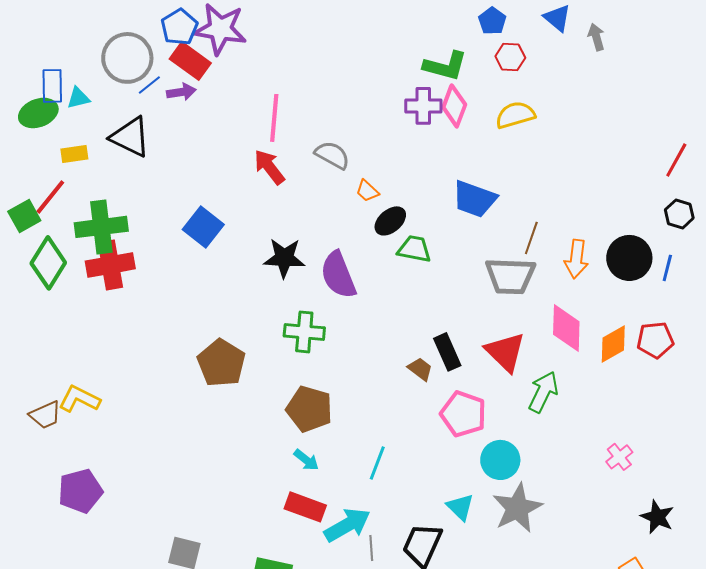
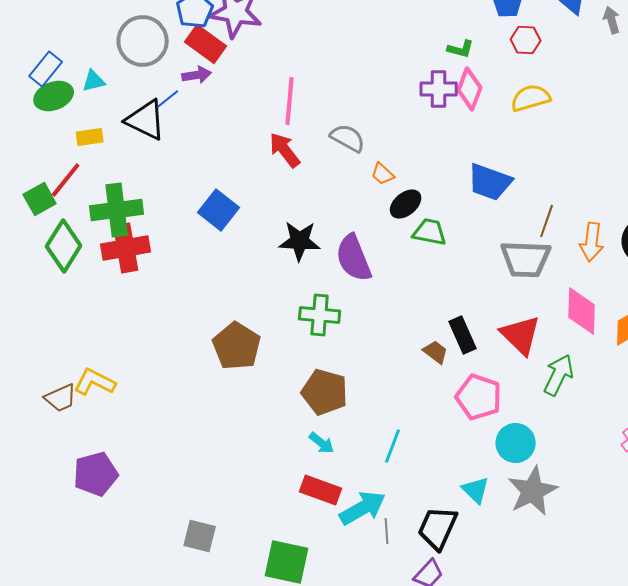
green L-shape: (445, 66) -> (461, 49), size x0.6
blue line: (149, 85) -> (168, 99), moved
blue rectangle: (52, 86) -> (46, 69), moved, turned 40

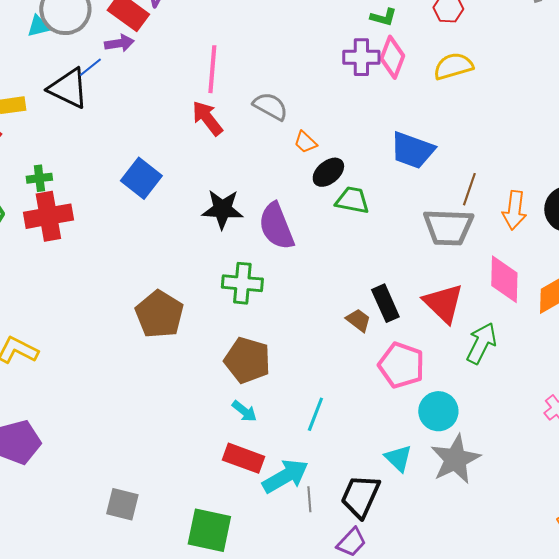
cyan triangle: (94, 81) -> (38, 26), moved
green cross: (117, 210) -> (39, 178), size x0.5

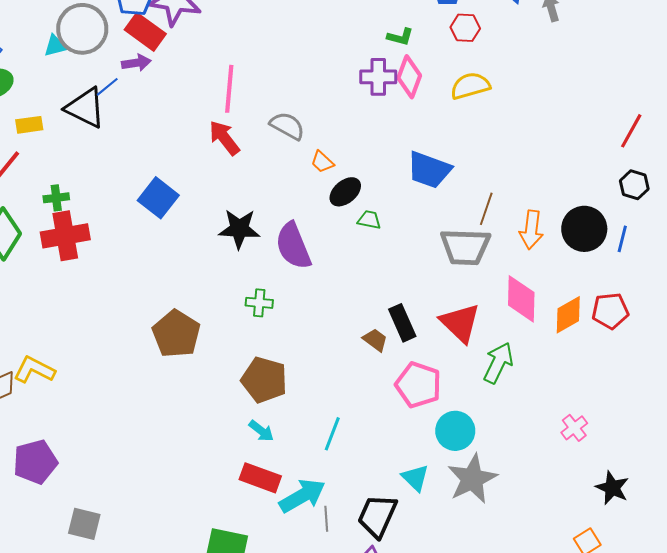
green trapezoid: (352, 200) -> (369, 220), size x0.7
green cross: (242, 283) -> (259, 303), size x0.7
gray square: (122, 504) -> (84, 524), moved

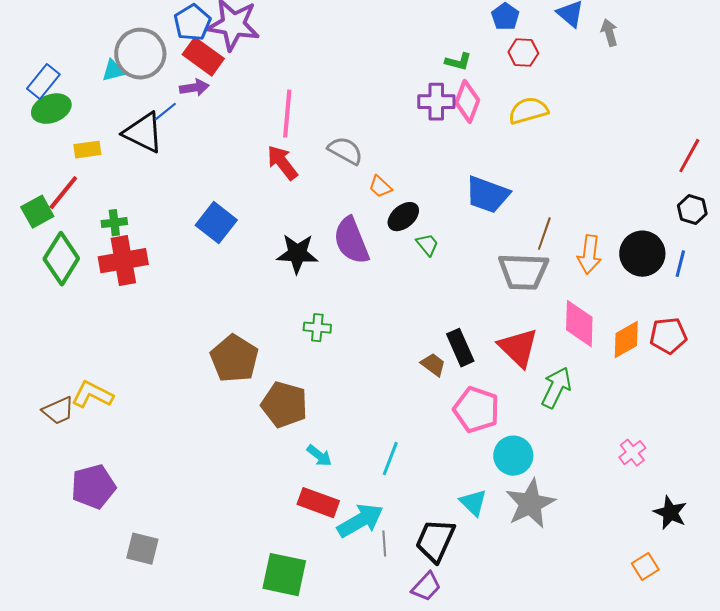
green trapezoid: (369, 220) -> (427, 245), turned 40
purple semicircle: (293, 246) -> (351, 241), moved
brown pentagon: (264, 380) -> (284, 405), moved

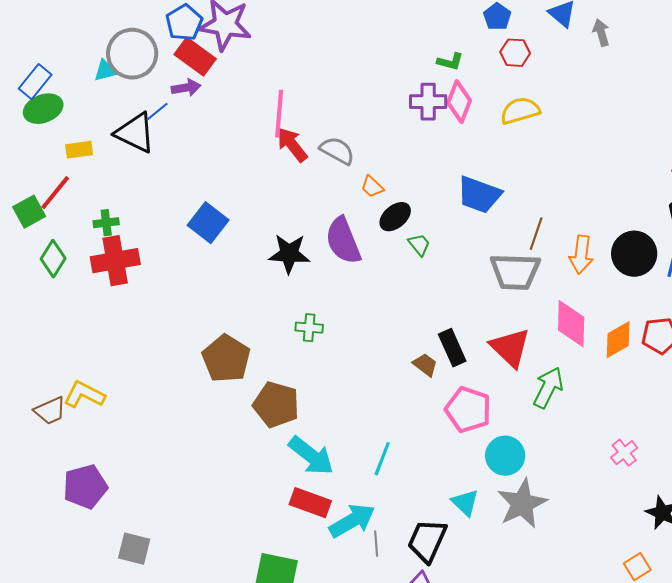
red arrow: (282, 163) -> (292, 145), moved
green diamond: (61, 259) -> (53, 259), size x0.7
cyan arrow: (319, 456) -> (311, 456), size x1.8

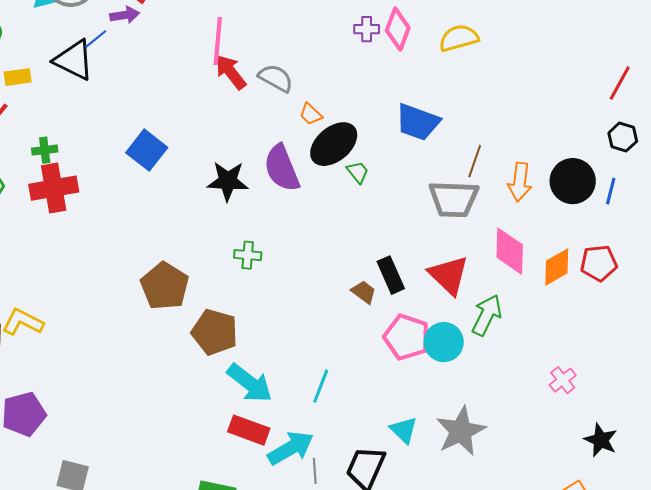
purple cross: (428, 102) -> (367, 29), size x0.7
black ellipse: (395, 217) -> (334, 144), size x1.5
cyan circle: (505, 456) -> (444, 342), moved

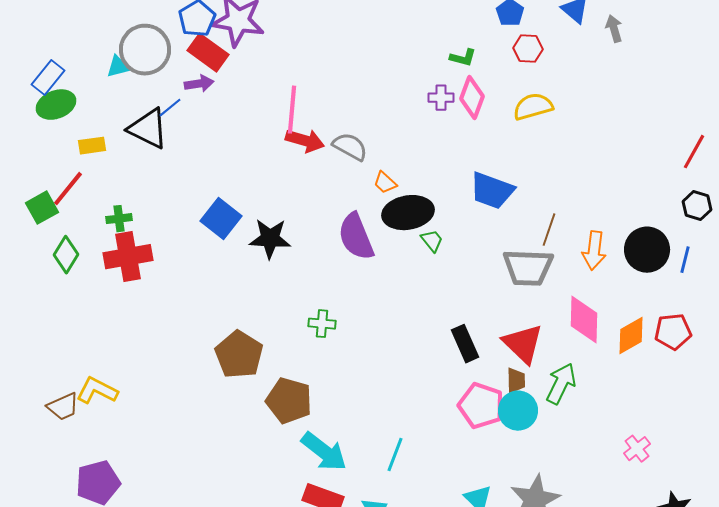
red arrow: (231, 72) -> (305, 141), turned 144
black ellipse: (334, 144) -> (408, 213), turned 30
black star: (228, 181) -> (270, 239), moved
brown trapezoid: (364, 292) -> (516, 381), moved, turned 52

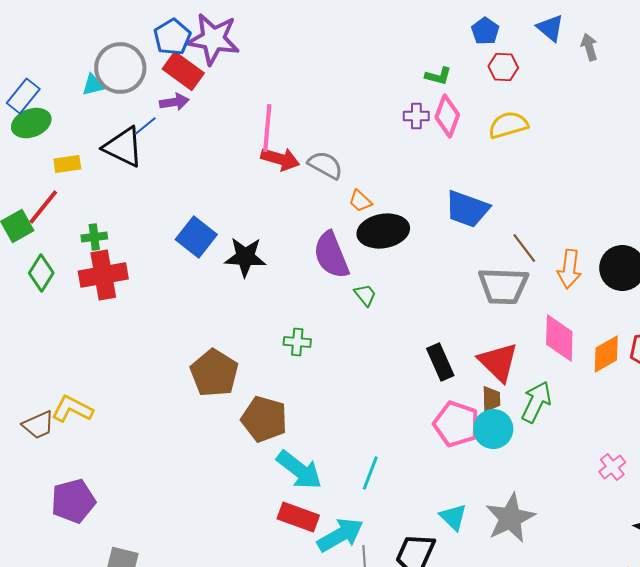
brown line: (549, 230) -> (524, 248), turned -56
green trapezoid: (432, 241) -> (365, 295), moved

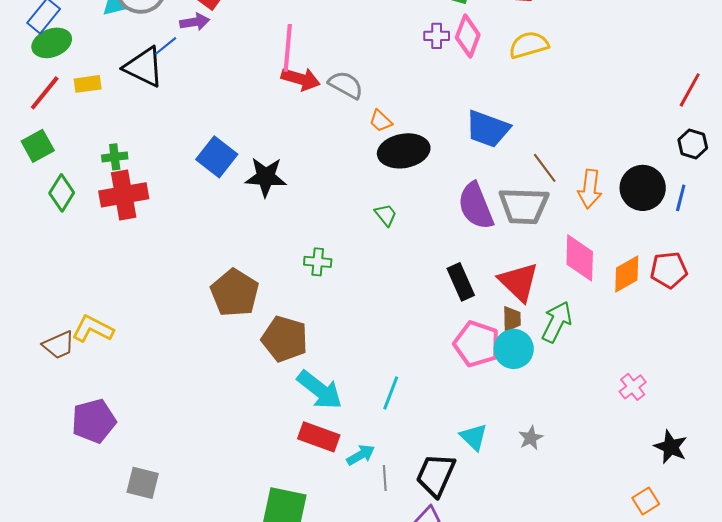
red line: (43, 207) -> (45, 93), moved
purple semicircle: (331, 255) -> (476, 206), moved
gray star: (510, 518) -> (531, 438), size x0.5
cyan arrow: (340, 535) -> (361, 455), size x0.6

